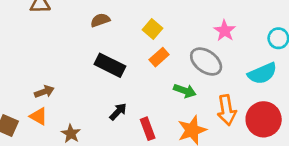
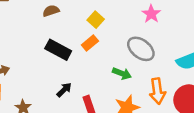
pink star: (225, 31) -> (151, 14), moved
orange rectangle: (159, 57) -> (90, 43), moved

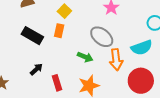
orange rectangle: (90, 43) -> (59, 31), turned -40
orange arrow: (157, 91) -> (116, 60), moved

